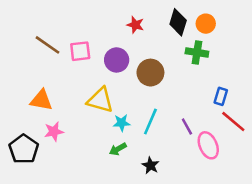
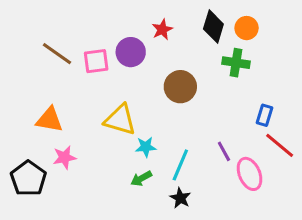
red star: (135, 25) -> (162, 30), turned 30
purple circle: (117, 60) -> (131, 52), moved
cyan line: (150, 122) -> (180, 165), moved

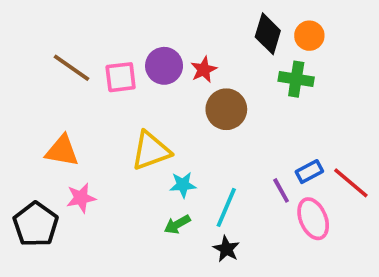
red star: (162, 30) -> (204, 70), moved
blue rectangle: (265, 115) -> (309, 172), moved, turned 45
yellow triangle: (120, 120) -> (151, 151), turned -36

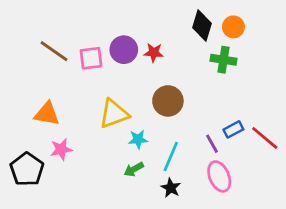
red star: (204, 70) -> (154, 53), turned 30
brown circle: (226, 109) -> (168, 101), moved
pink ellipse: (313, 219) -> (219, 176), moved

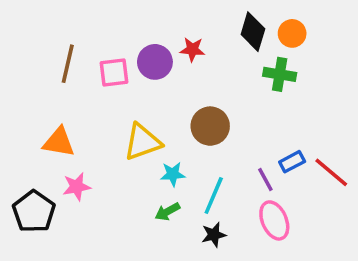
brown line: (54, 51) -> (68, 64), turned 68
red star: (154, 53) -> (192, 49), moved
black star: (171, 188) -> (214, 235), turned 30

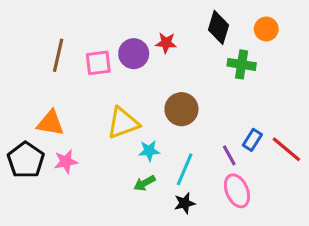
orange circle: (292, 33) -> (266, 29), moved
blue rectangle: (292, 162) -> (252, 140), turned -30
black pentagon: (34, 212) -> (26, 160), moved

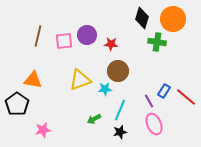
orange circle: (266, 29) -> (173, 19), size x1.6
red star: (166, 43) -> (111, 44), moved
cyan star: (149, 151) -> (105, 89), moved
pink star: (66, 162) -> (43, 130), moved

